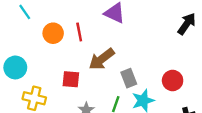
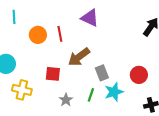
cyan line: (25, 12) -> (14, 17), turned 32

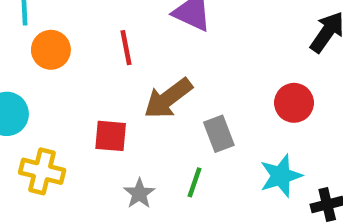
orange circle: (38, 35) -> (51, 50), moved
red circle: (139, 75) -> (294, 103), moved
cyan star: (114, 92) -> (281, 176), moved

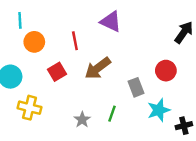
gray rectangle: (219, 134) -> (136, 87), moved
red square: (111, 136) -> (57, 72), moved, turned -36

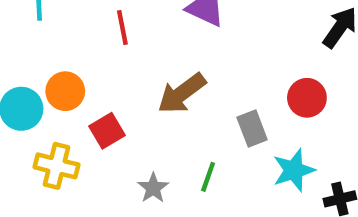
red line: (75, 41) -> (122, 27), moved
orange circle: (34, 42) -> (65, 91), moved
red square: (57, 72) -> (107, 131), moved

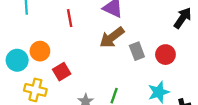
brown arrow: (182, 93) -> (112, 37), moved
gray rectangle: (252, 129) -> (137, 51), moved

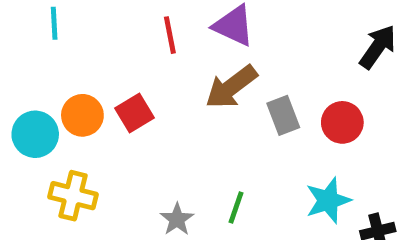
red line: (70, 18) -> (170, 35), moved
red square: (62, 72) -> (134, 113), moved

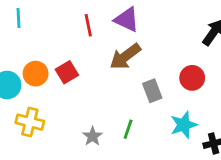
gray rectangle: (283, 115) -> (152, 91), moved

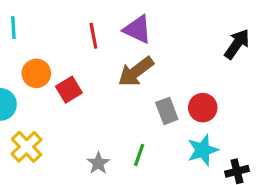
orange circle: (36, 74) -> (36, 73), moved
red circle: (192, 78) -> (203, 108), moved
yellow cross: (30, 122) -> (27, 147), turned 32

